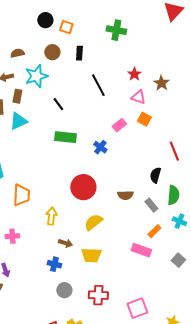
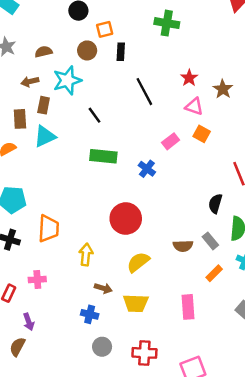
orange square: (66, 27) -> (105, 29), moved, turned -32
brown semicircle: (125, 195) -> (183, 246), moved
pink rectangle: (141, 250) -> (188, 307), moved, turned 66

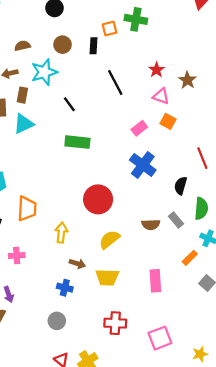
orange square: (105, 29) -> (110, 29), moved
blue cross: (147, 169) -> (143, 165), moved, size x1.6
orange rectangle: (214, 273) -> (190, 258), moved
gray circle: (102, 347) -> (57, 321), moved

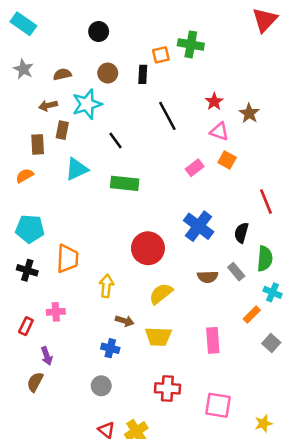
cyan triangle: (24, 124) -> (77, 169), moved
blue cross: (143, 165) -> (199, 226), moved
pink square: (160, 338) -> (218, 405), turned 30

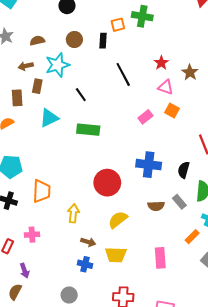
blue cross: (199, 226) -> (149, 165), turned -30
blue cross: (110, 348) -> (85, 264), moved

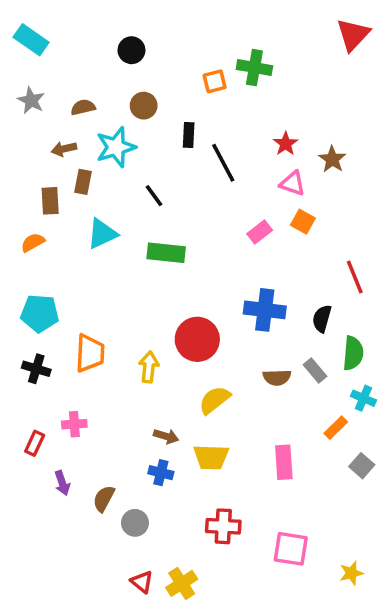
black rectangle: (103, 41) -> (189, 135), moved
yellow arrow: (73, 213) -> (149, 367), moved
brown semicircle: (15, 292) -> (104, 499), moved

